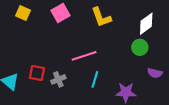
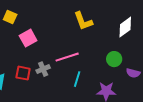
pink square: (61, 13) -> (28, 38), moved
green circle: (140, 47) -> (114, 59), moved
gray cross: (58, 79) -> (43, 69), moved

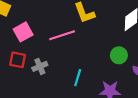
pink line: (67, 57) -> (62, 35), moved
red square: (23, 73) -> (18, 60), moved

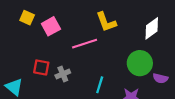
pink square: (23, 32) -> (51, 26), moved
green circle: (119, 55) -> (140, 63), size x1.5

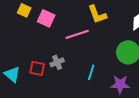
pink square: (51, 26) -> (46, 18), turned -36
red square: (41, 67) -> (37, 68), moved

